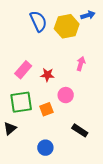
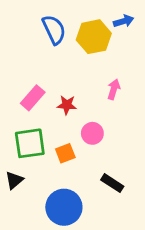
blue circle: (45, 148) -> (64, 207), size x1.6

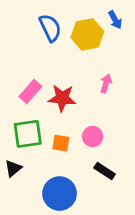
blue arrow: (124, 21) -> (115, 20), turned 78
red star: (67, 105) -> (62, 98), size x1.5
pink circle: (92, 133) -> (93, 137), moved
orange square: (65, 153) -> (61, 143), turned 30

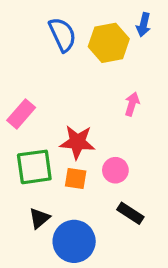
blue arrow: (115, 20) -> (144, 25), turned 42
pink rectangle: (30, 91) -> (21, 114), moved
red star: (62, 98) -> (77, 142), moved
black triangle: (13, 168) -> (39, 218), moved

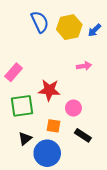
blue arrow: (144, 25) -> (94, 30), moved, turned 32
pink arrow: (132, 104) -> (84, 66), turned 64
orange square: (76, 179) -> (53, 126), moved

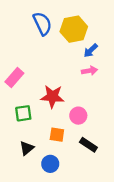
blue arrow: (94, 30) -> (91, 50), moved
green square: (22, 106) -> (23, 113), size x0.7
blue circle: (47, 153) -> (50, 164), size x0.6

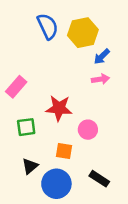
black rectangle: (88, 145) -> (99, 179), moved
blue circle: (50, 164) -> (56, 184), size x1.5

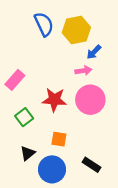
pink arrow: (100, 79) -> (83, 71), moved
green square: (26, 127) -> (24, 117), turned -30
pink circle: (88, 130) -> (90, 100), moved, size x1.6

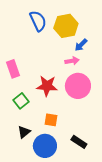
pink rectangle: (15, 80) -> (13, 69), turned -60

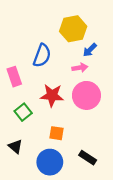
blue semicircle: (38, 21) -> (42, 55), moved, turned 45
black triangle: (24, 132) -> (15, 147), moved, turned -40

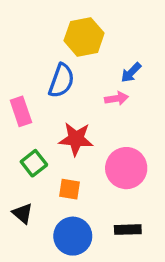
yellow hexagon: (73, 29) -> (84, 37), moved
pink circle: (86, 95) -> (126, 168), moved
orange square: (56, 133) -> (70, 189), moved
black rectangle: (88, 158) -> (128, 230), turned -35

